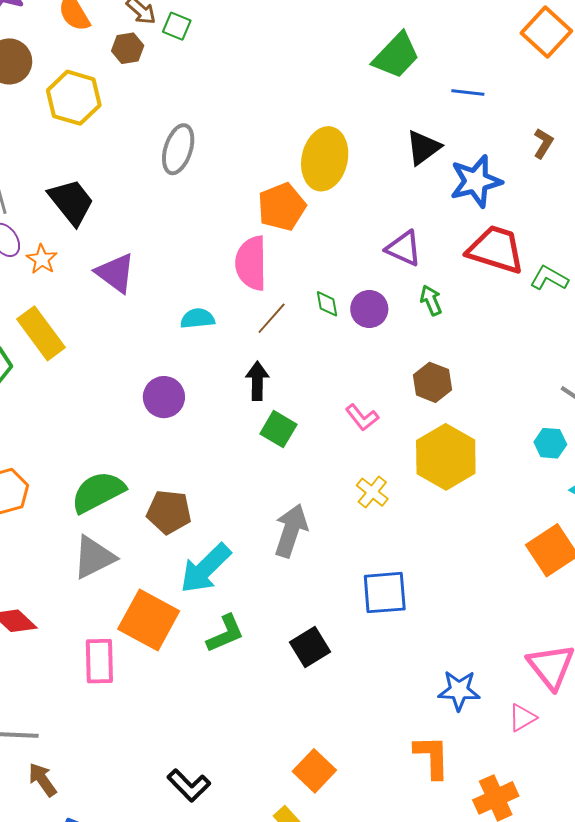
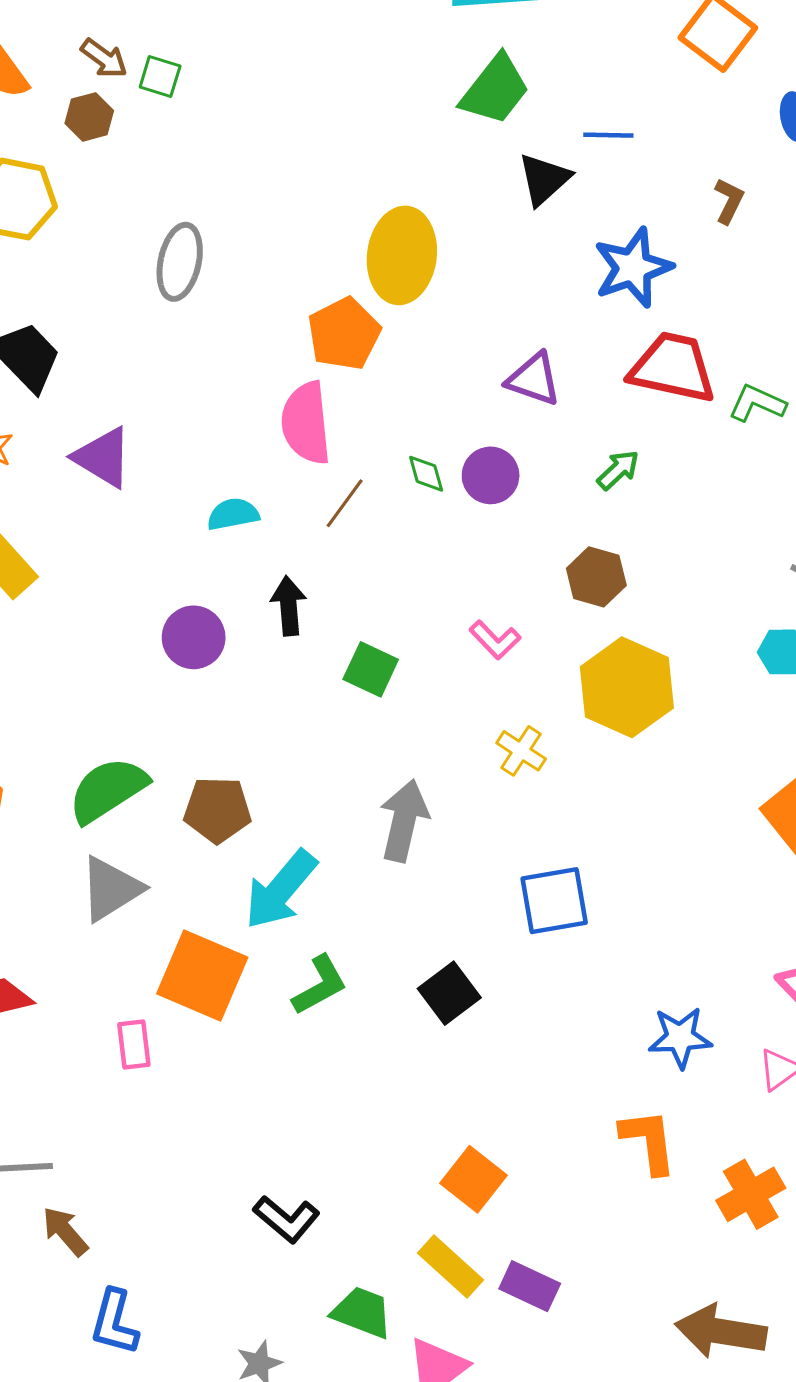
black triangle: (423, 147) -> (544, 179), moved
green arrow: (431, 300) -> (618, 470), moved, turned 76
black arrow: (257, 381) -> (289, 606), moved
pink rectangle: (99, 661) -> (134, 1045), size x0.7

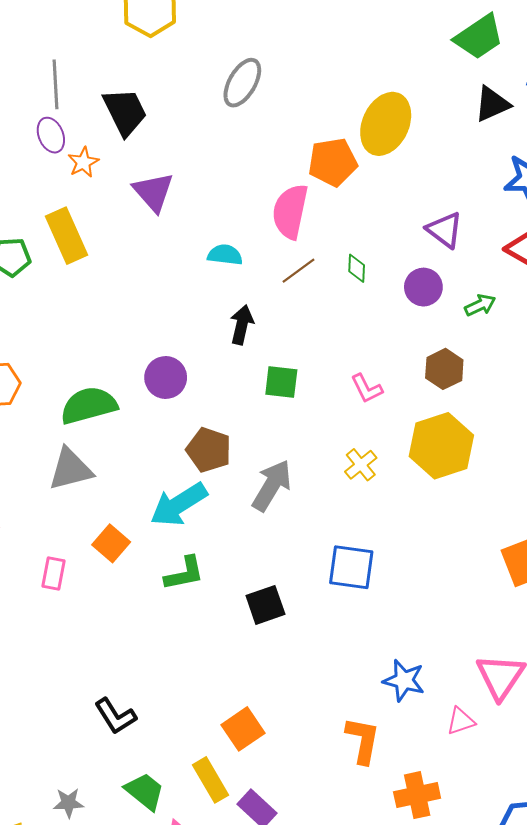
purple circle: (491, 475) -> (423, 287), moved
purple circle: (194, 637) -> (166, 377), moved
green square: (371, 669) -> (281, 382), turned -36
brown pentagon: (218, 810) -> (209, 450), moved
orange square: (202, 975) -> (111, 543), size x0.6

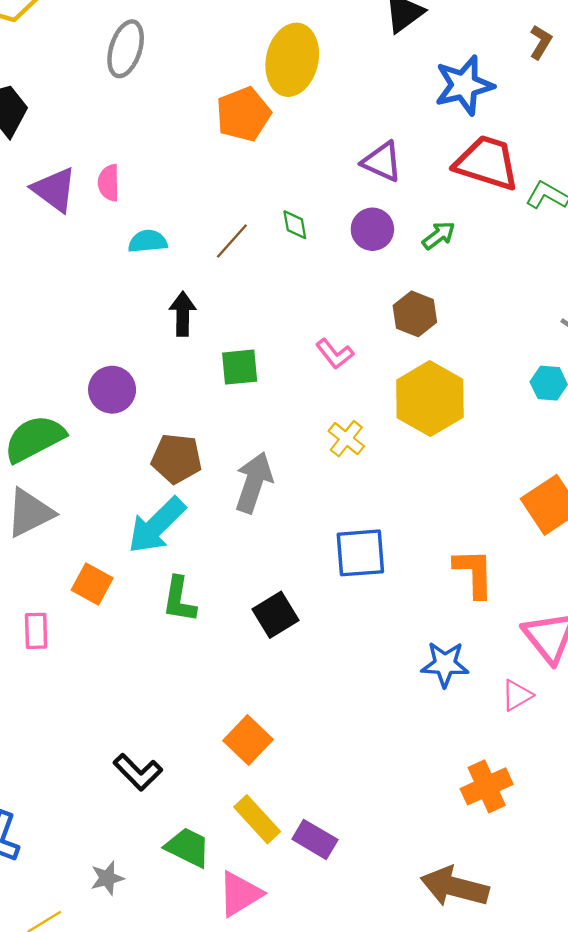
pink semicircle: (290, 211) -> (109, 183), moved, size x0.6
green L-shape: (184, 573) -> (179, 600), turned 123
orange square: (243, 729) -> (248, 740), moved
orange L-shape: (363, 740) -> (474, 573), moved

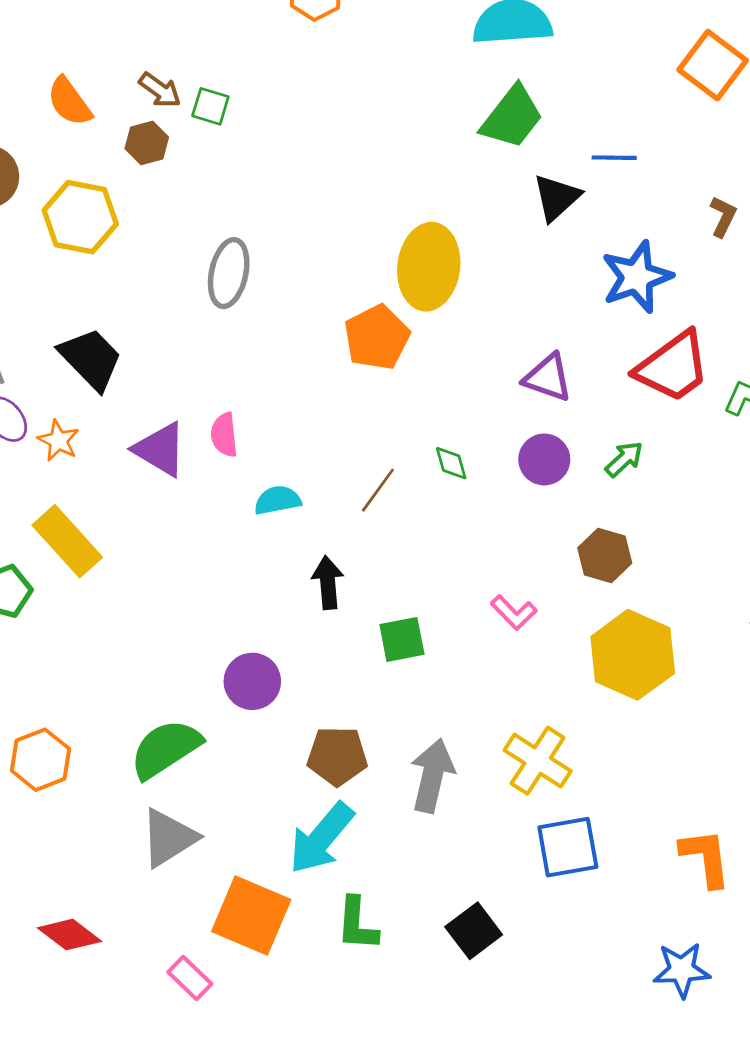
red trapezoid: (487, 163) -> (673, 367), turned 132
yellow cross: (346, 439) -> (538, 761), moved, size x1.5
orange square: (92, 584) -> (251, 916), size x1.6
pink rectangle: (36, 631) -> (190, 978), turned -39

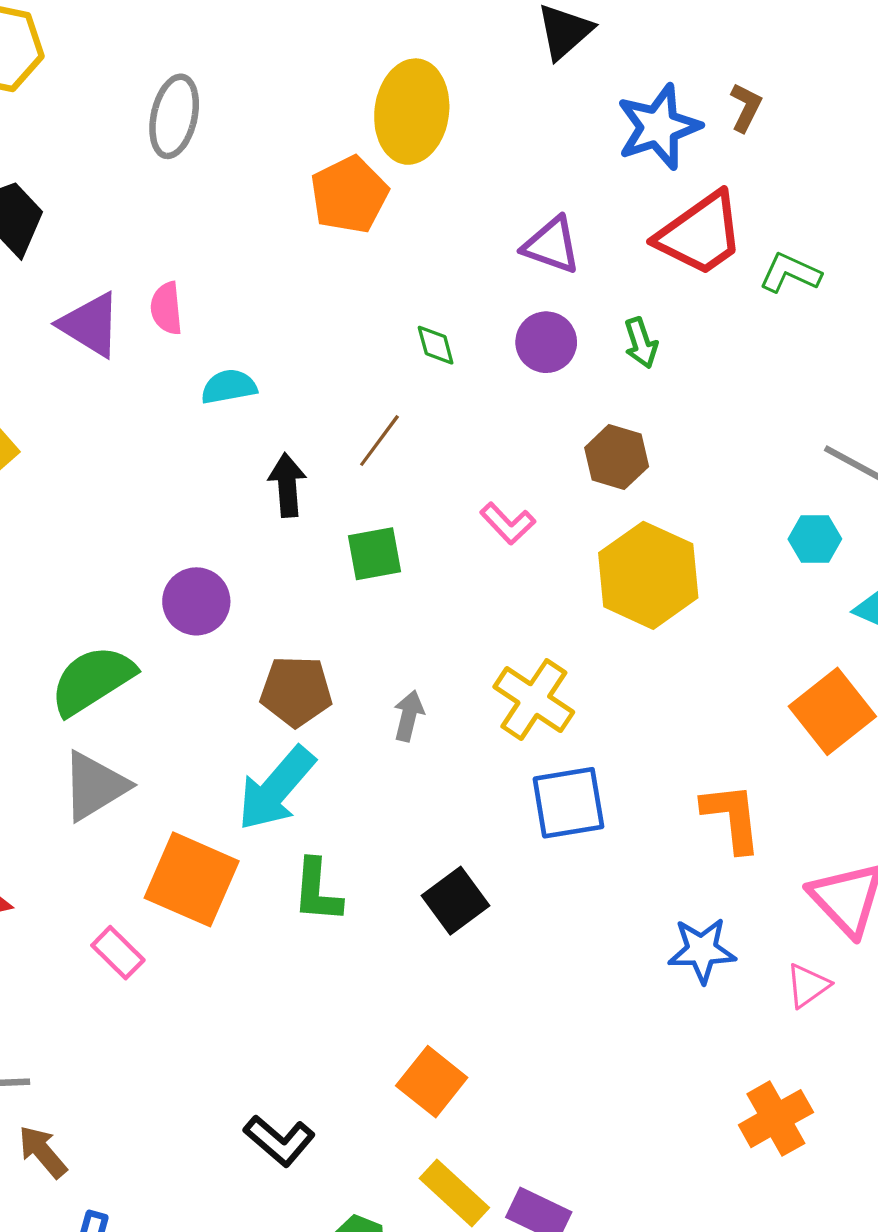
brown L-shape: (723, 216) -> (746, 107), moved
green arrow: (624, 459) -> (641, 343), turned 114
brown line: (378, 490) -> (379, 441), moved
gray arrow: (432, 776) -> (409, 716), size x0.6

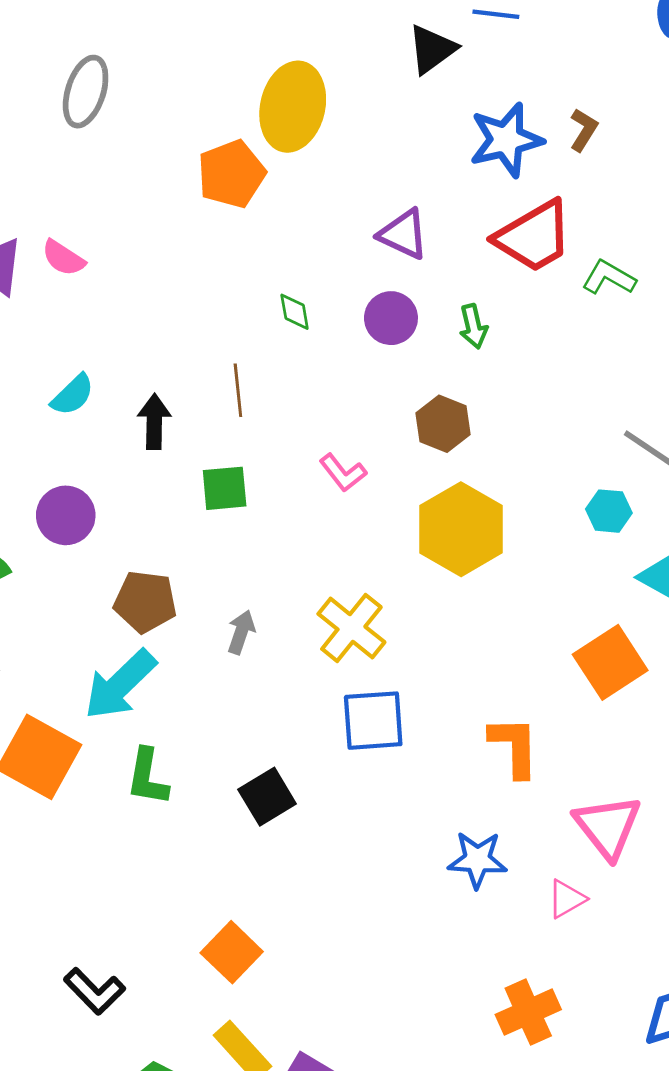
pink semicircle: (166, 308) -> (63, 258), turned -57
cyan semicircle: (229, 387) -> (73, 395), moved, turned 141
brown line: (379, 441) -> (238, 390), turned -48

